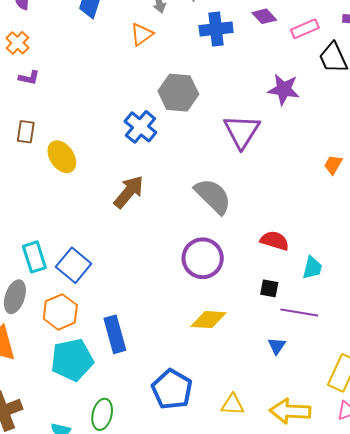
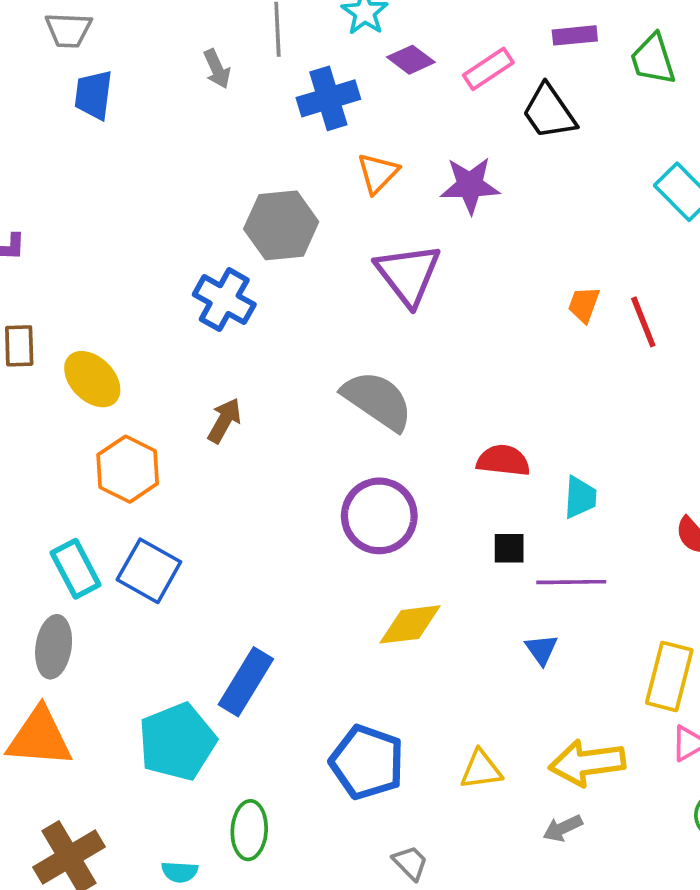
orange triangle: (142, 34) -> (378, 173), moved
brown arrow: (129, 192) -> (224, 421), size x0.7
orange hexagon: (60, 312) -> (128, 469), moved
blue rectangle: (115, 334) -> (246, 682), turned 57

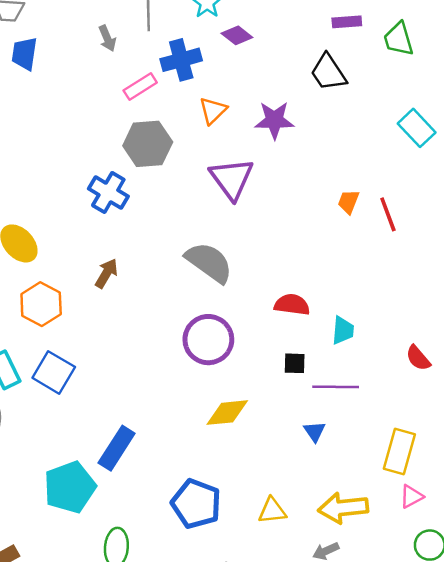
pink rectangle: (488, 69) -> (140, 86), moved

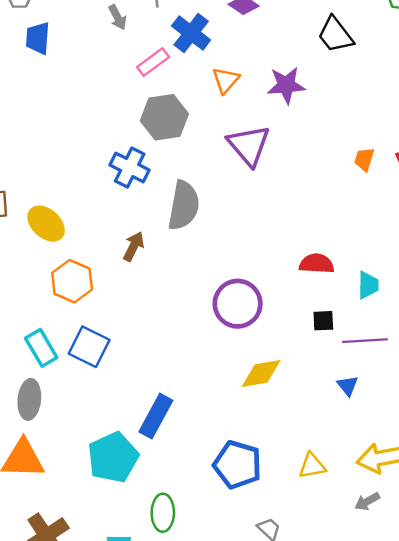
blue cross: (181, 60) -> (191, 33), turned -33
gray semicircle: (209, 262) -> (184, 206), moved, turned 69

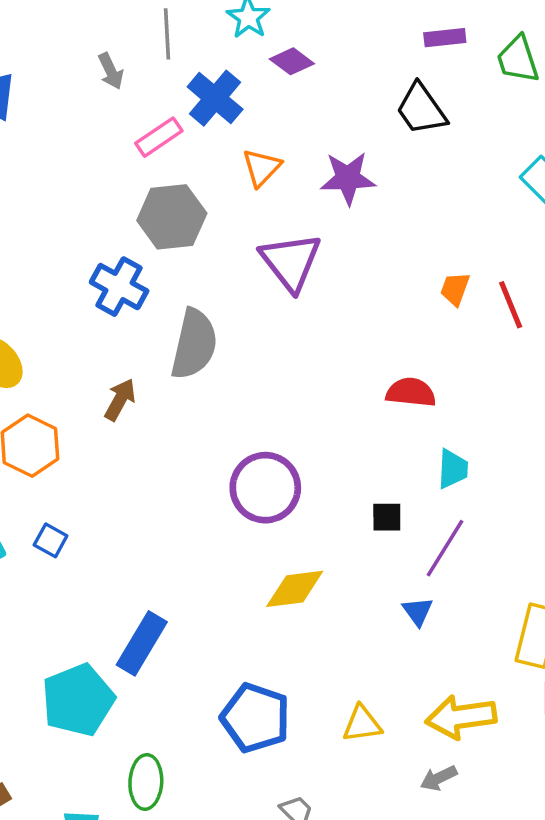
red semicircle: (317, 264) -> (411, 392), moved
purple line: (365, 341) -> (445, 548), turned -57
blue square: (89, 347) -> (51, 540), size x0.6

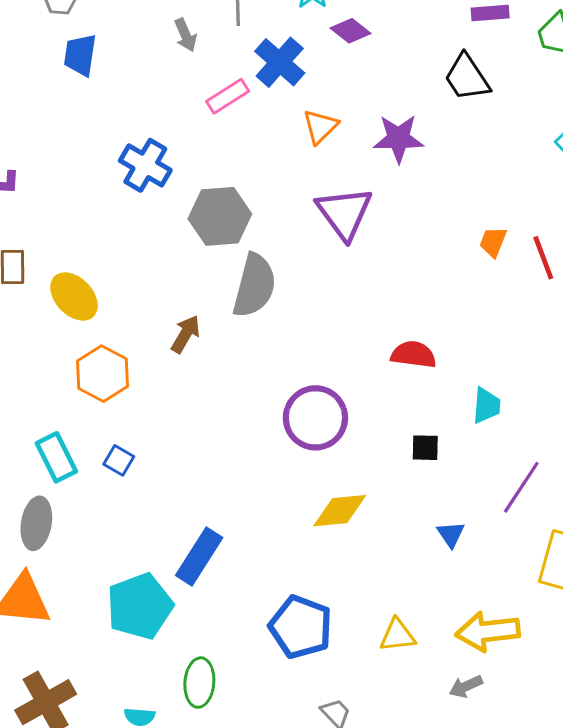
gray hexagon: (172, 217) -> (220, 216), moved
blue cross: (119, 287) -> (145, 165), moved
red semicircle: (411, 392) -> (413, 355), moved
purple line: (445, 548) -> (521, 487), moved

